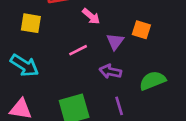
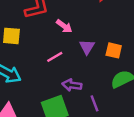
orange square: (141, 30) -> (114, 50), moved
purple arrow: (110, 71) -> (72, 85), moved

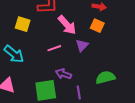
pink arrow: (64, 26) -> (67, 25), size x1.5
orange square: (114, 50) -> (97, 26), moved

